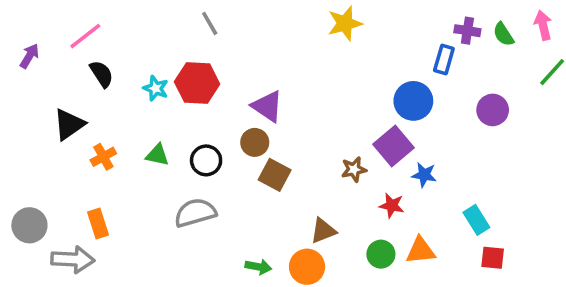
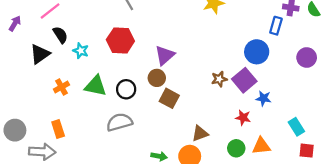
cyan star: (156, 88) -> (81, 51), moved
purple triangle: (267, 106) -> (165, 55), turned 45
black triangle: (69, 124) -> (40, 54), moved
green triangle: (157, 155) -> (96, 86), size x1.5
brown star: (354, 169) -> (219, 79), moved

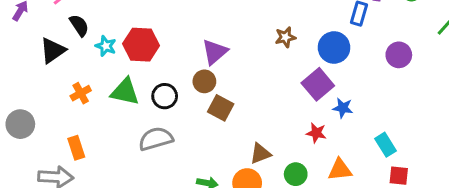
red hexagon: (120, 40) -> (141, 45), moved
brown star: (219, 79) -> (285, 37), moved
gray circle: (15, 130) -> (20, 124), moved
green circle: (236, 148) -> (296, 174), moved

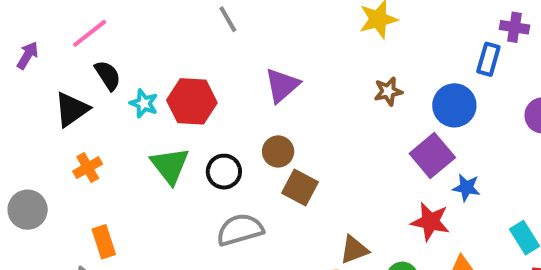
purple triangle: (215, 52) -> (282, 85), moved
green triangle: (125, 92) -> (170, 166), turned 40
orange cross: (81, 93) -> (88, 168), moved
red star: (316, 133) -> (430, 222), size x1.4
gray semicircle: (156, 139) -> (240, 230), moved

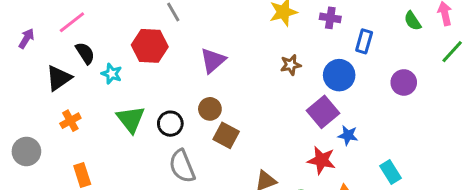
purple cross: (514, 27) -> (330, 18), moved
red hexagon: (192, 101) -> (150, 46), moved
gray semicircle: (240, 230) -> (182, 166), turned -96

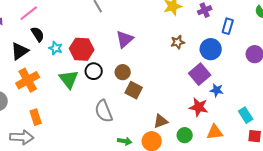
purple cross: (330, 18) -> (205, 10), turned -32
red hexagon: (150, 46) -> (82, 49), moved
orange cross: (70, 121) -> (28, 80), size x1.6
black circle: (170, 124) -> (94, 71), moved

